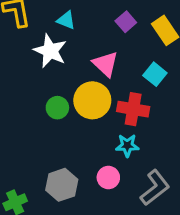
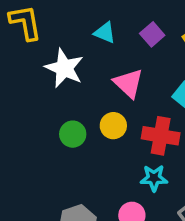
cyan triangle: (66, 20) -> (105, 33), moved
yellow circle: (92, 100) -> (113, 126), size x0.6

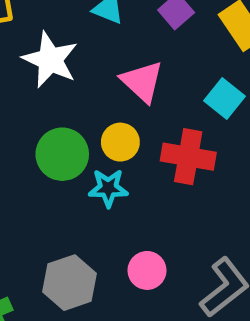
green circle: (73, 134) -> (62, 154), size x1.4
cyan star: (154, 178) -> (108, 188), moved

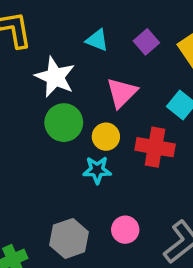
pink triangle: (142, 82) -> (122, 93), turned 32
green circle: (62, 154) -> (64, 123), moved

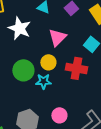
green circle: (64, 123) -> (23, 70), moved

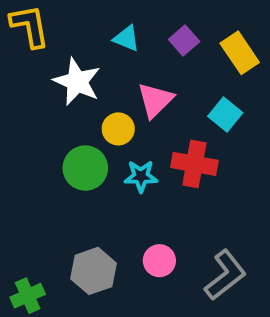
yellow circle: (48, 62) -> (118, 129), moved
cyan star: (43, 81) -> (141, 176), moved

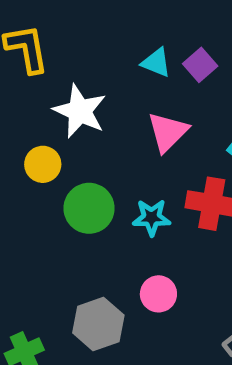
cyan triangle: (126, 38) -> (156, 62), moved
yellow circle: (118, 129) -> (43, 164), moved
pink circle: (159, 261) -> (158, 294), moved

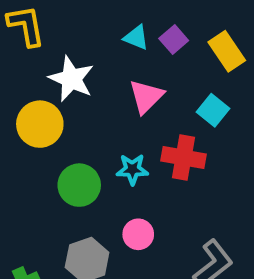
yellow circle: (43, 164) -> (40, 124), size x1.5
green circle: (89, 208) -> (79, 185), moved

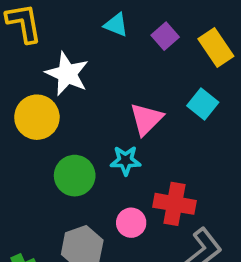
cyan triangle: (136, 38) -> (116, 25), moved
pink triangle: (146, 97) -> (146, 119), moved
red cross: (183, 158) -> (174, 204), moved

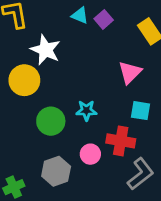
purple square: (165, 36) -> (104, 19), moved
cyan square: (203, 104) -> (141, 111), moved, turned -30
pink triangle: (146, 119) -> (130, 72), moved

